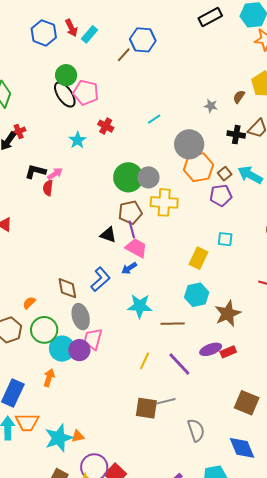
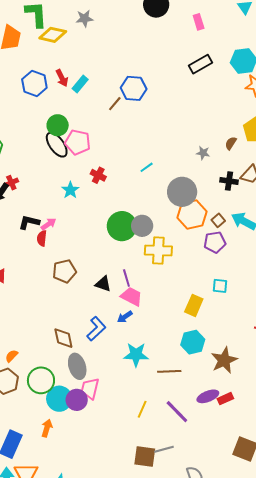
brown pentagon: (130, 212) -> (64, 271), moved
orange semicircle: (29, 303) -> (12, 356), moved

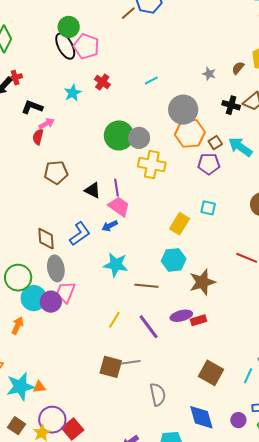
black L-shape: (29, 222) -> (32, 107), moved

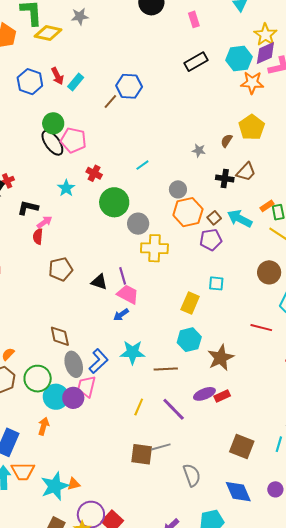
gray circle: (183, 110) -> (178, 189), size x0.6
green circle: (119, 135) -> (114, 202), moved
blue L-shape: (80, 234) -> (98, 361), moved

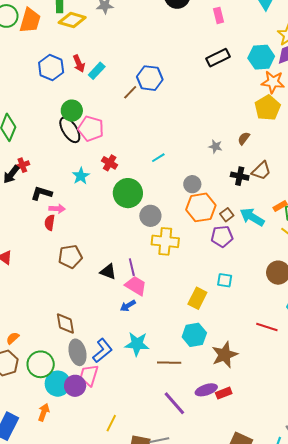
yellow pentagon: (252, 127) -> (268, 108), moved
pink arrow: (45, 222) -> (57, 209), turned 35
yellow line: (139, 407) -> (111, 423), moved

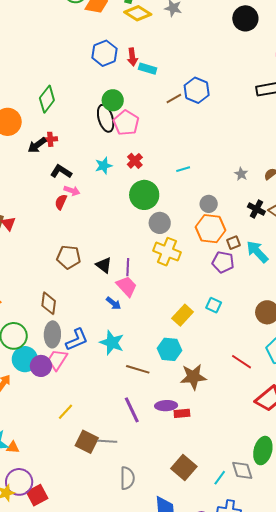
cyan rectangle: (97, 71) -> (148, 69), turned 48
brown pentagon: (70, 257) -> (69, 257), moved
blue arrow: (128, 306) -> (114, 303), turned -126

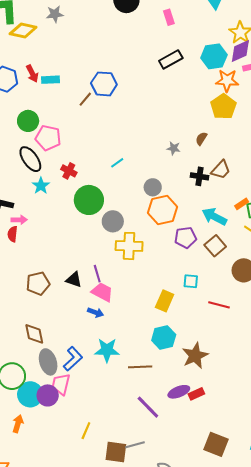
black ellipse: (106, 118) -> (30, 159), moved
brown square: (233, 243) -> (215, 246), moved, size x1.5
red line: (242, 362) -> (219, 305), moved

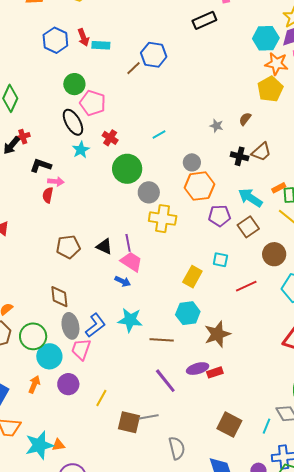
black rectangle: (171, 60) -> (204, 20), moved
red line: (219, 305) -> (246, 286), turned -45
purple circle: (48, 395) -> (68, 384), moved

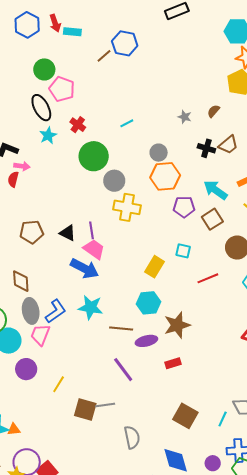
blue arrow: (123, 281) -> (85, 269), size x1.8
purple ellipse: (198, 369) -> (146, 341), moved

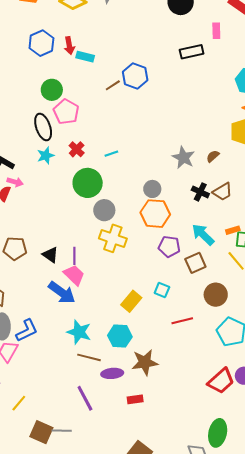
gray star: (185, 117) -> (183, 158), size x1.6
cyan line: (127, 123) -> (111, 154), moved
cyan star: (91, 307) -> (79, 332), moved

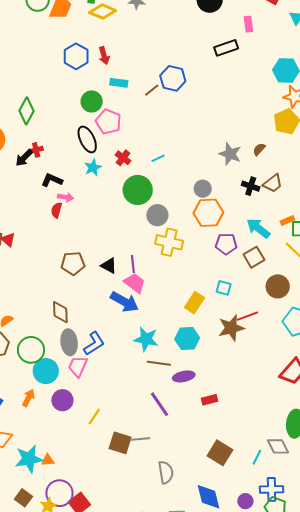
cyan rectangle: (85, 57) -> (119, 83), moved
brown star: (145, 362) -> (231, 328), moved

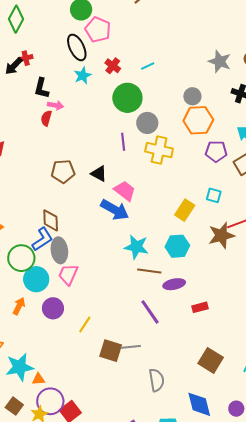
black L-shape: (52, 180) -> (42, 88), turned -100
purple line: (133, 264) -> (123, 142), moved
blue L-shape: (94, 344) -> (42, 239), moved
orange triangle: (48, 460) -> (38, 379), moved

